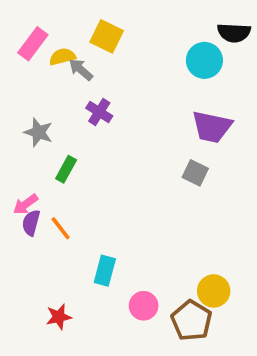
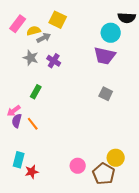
gray arrow: (81, 70) -> (44, 38), turned 112
purple trapezoid: (212, 127) -> (105, 56), moved
gray star: (38, 132) -> (31, 58), moved
cyan rectangle: (105, 271) -> (19, 160), moved

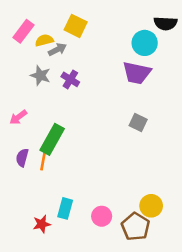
green rectangle: (36, 92) -> (52, 139), moved, size x1.6
pink arrow: (14, 111) -> (18, 117), moved
orange line: (33, 124) -> (43, 161), turned 48
cyan rectangle: (19, 160) -> (65, 208), moved

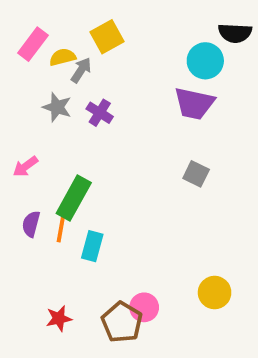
yellow square: (76, 26) -> (107, 37), turned 35
gray arrow: (57, 49) -> (81, 70), turned -30
cyan rectangle: (65, 208) -> (92, 246), moved
brown pentagon: (136, 227) -> (122, 322), moved

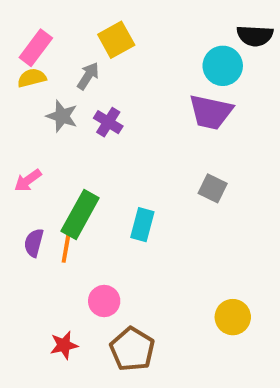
yellow semicircle: (63, 57) -> (32, 78), moved
cyan rectangle: (92, 246) -> (142, 225), moved
pink circle: (144, 307) -> (104, 301), moved

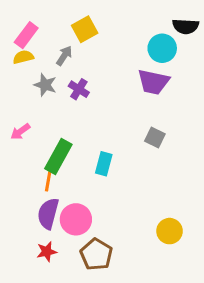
purple semicircle: (34, 243) -> (48, 214), moved, size x1.5
pink circle: (104, 301) -> (76, 219), size x1.4

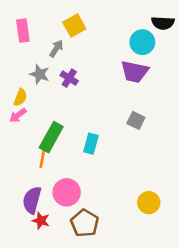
pink rectangle: (26, 35) -> (23, 31), turned -45
yellow semicircle: (23, 57) -> (20, 97), moved, turned 126
purple semicircle: (48, 214) -> (32, 200), moved
red star: (47, 252) -> (41, 221), turned 30

